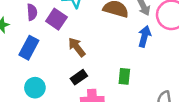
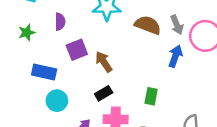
purple square: (56, 19) -> (77, 50), moved, turned 30
blue rectangle: (29, 48) -> (44, 72), moved, turned 70

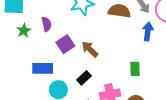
green star: (27, 32) -> (24, 31), moved
black rectangle: (104, 93) -> (84, 78), moved

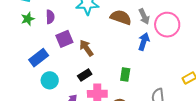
blue rectangle: (43, 68) -> (39, 58), turned -48
black rectangle: (84, 78) -> (85, 75), moved

